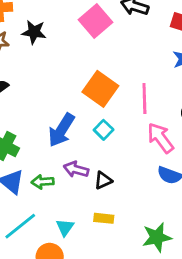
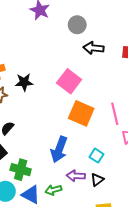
pink square: (95, 21) -> (69, 81), moved
cyan square: (104, 130) -> (97, 156), moved

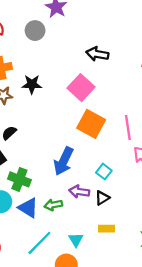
gray circle: (77, 25) -> (35, 31), moved
black arrow: (94, 48) -> (97, 54), moved

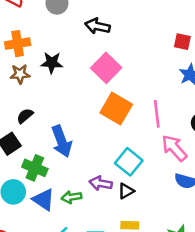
black arrow: (97, 54) -> (97, 26), moved
blue arrow: (64, 161) -> (62, 141), moved, turned -48
cyan square: (104, 172) -> (129, 162), size x1.5

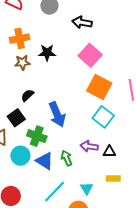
cyan square: (129, 162) -> (103, 117), moved
black triangle: (126, 191) -> (109, 152), turned 32
green arrow: (72, 197) -> (67, 158), turned 77

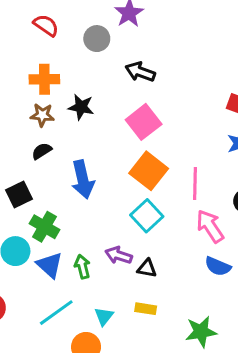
black semicircle: (27, 95) -> (42, 151), moved
blue arrow: (57, 114) -> (83, 179), moved

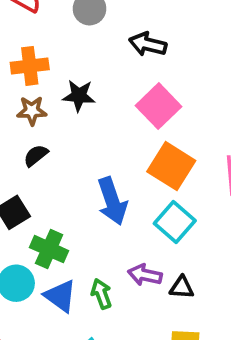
blue arrow: (83, 179) -> (112, 201), moved

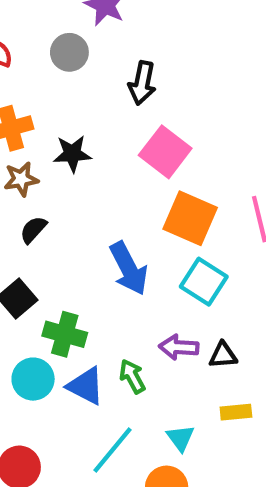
black arrow: (148, 44) -> (142, 83), turned -84

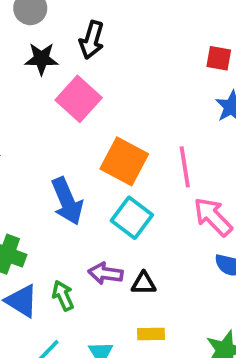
pink square: (165, 152) -> (79, 99), moved
black star: (72, 154) -> (41, 59), moved

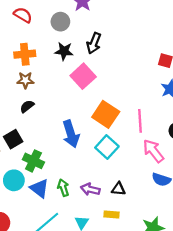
purple arrow: (106, 273) -> (90, 189), moved
black triangle: (144, 283) -> (118, 189), moved

